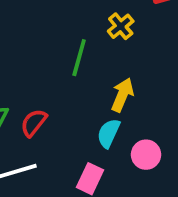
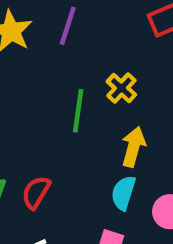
yellow cross: (121, 26) -> (121, 88), moved

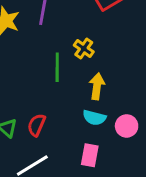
cyan semicircle: (123, 193) -> (94, 118), turned -85

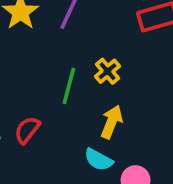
red semicircle: (36, 125) -> (27, 130), moved

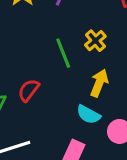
green line: (69, 86) -> (63, 53), turned -36

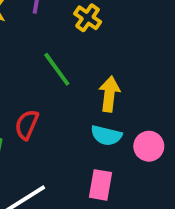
yellow cross: (95, 41) -> (88, 18), moved

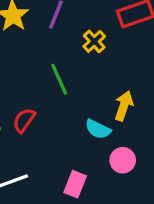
yellow arrow: (109, 94) -> (124, 106), moved
cyan semicircle: (106, 135) -> (98, 129), moved

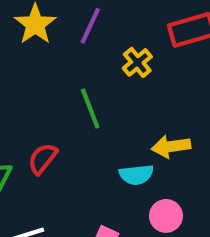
yellow arrow: (124, 106) -> (171, 146), turned -120
cyan semicircle: (98, 129) -> (136, 175), turned -35

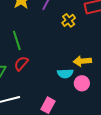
green line: (90, 108) -> (17, 40), moved
pink circle: (166, 216) -> (82, 83), moved

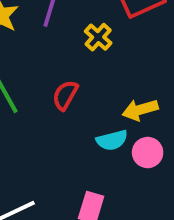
red semicircle: (21, 63) -> (65, 95), moved

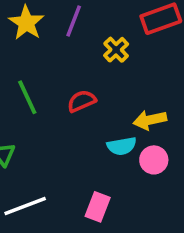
red semicircle: (65, 95) -> (82, 101), turned 32

